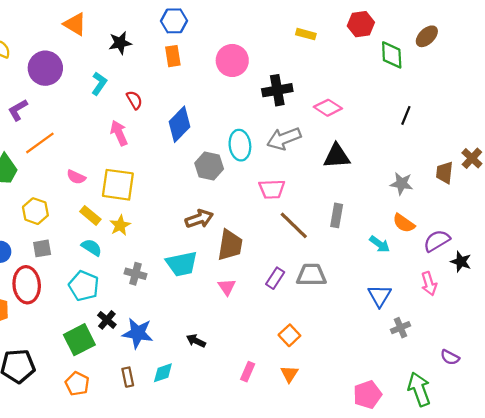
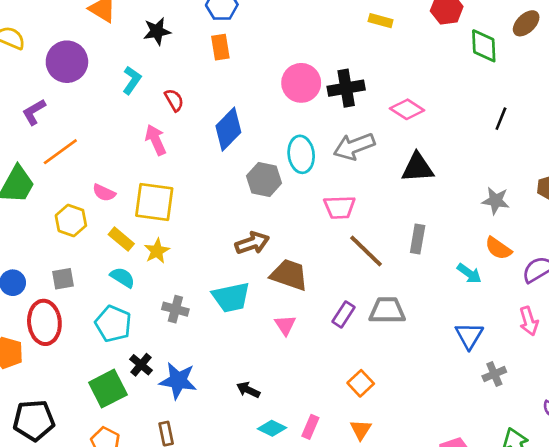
pink circle: (232, 60) -> (301, 83), moved
yellow hexagon: (35, 211) -> (71, 221), moved
brown trapezoid: (230, 245) -> (289, 275), turned -80
cyan diamond: (163, 373) -> (272, 428), moved, turned 45

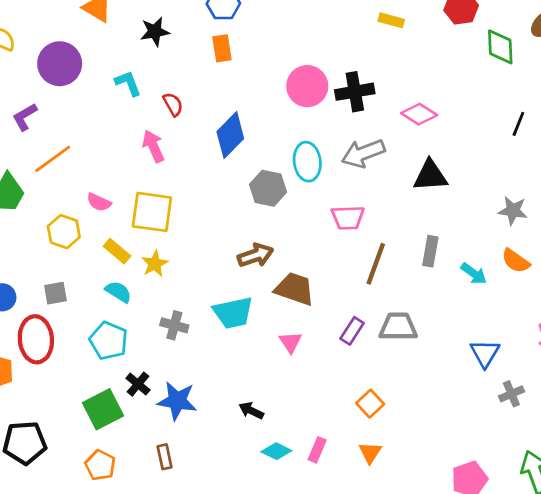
cyan L-shape: (132, 80) -> (128, 83), turned -56
brown line: (366, 251) -> (376, 264), turned 66
cyan arrow: (469, 273) -> (474, 274), moved

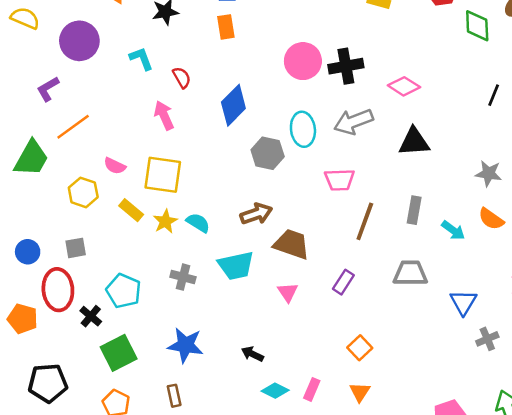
cyan semicircle: (118, 292) -> (198, 223), moved
gray trapezoid: (398, 327) -> (410, 273), moved
black cross: (138, 384) -> (91, 316), moved

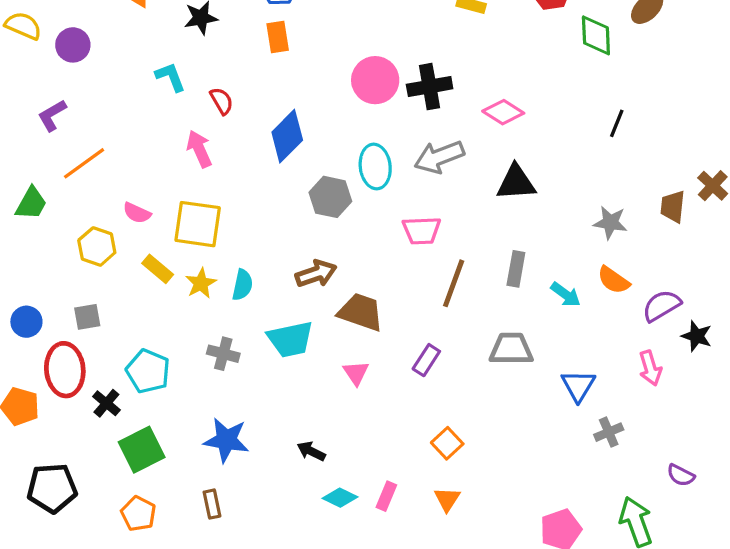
purple circle: (79, 41) -> (73, 45), moved, size x0.7
green trapezoid: (31, 158) -> (31, 203), size x0.7
cyan semicircle: (198, 223) -> (242, 285), turned 70

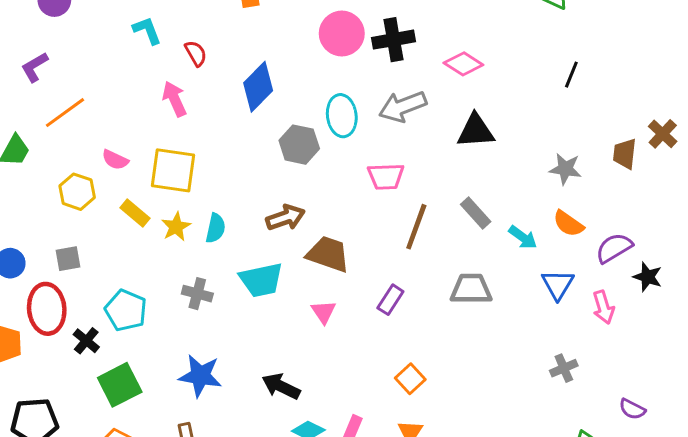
gray rectangle: (516, 269) -> (476, 213), turned -52
blue triangle: (578, 386) -> (558, 284), moved
black arrow: (311, 451) -> (281, 386), size x1.4

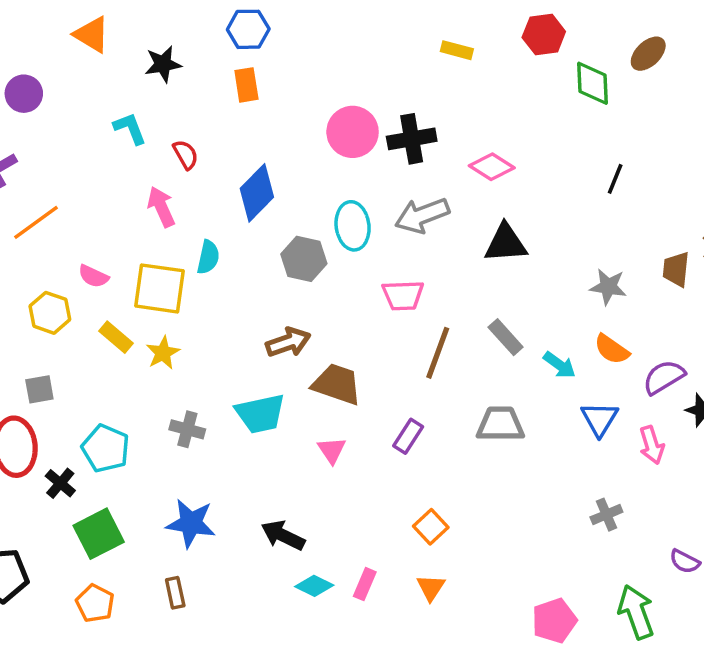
cyan semicircle: (216, 228) -> (208, 257), moved

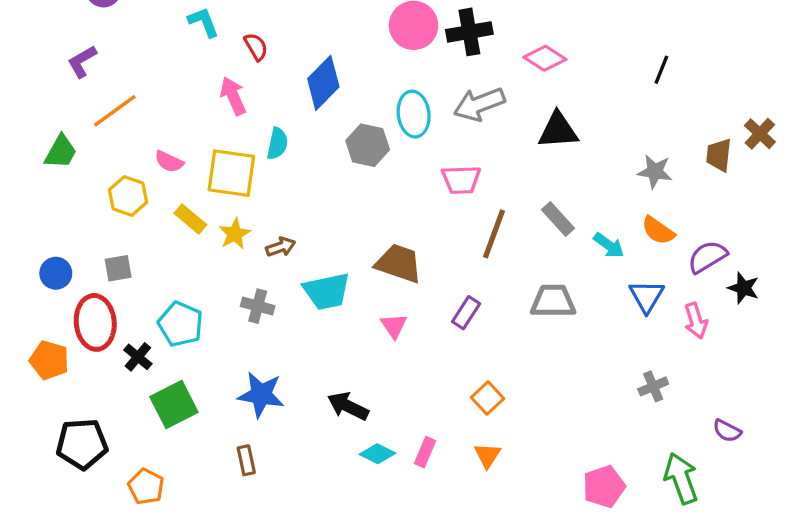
brown arrow: (288, 342) -> (281, 247), moved, size x0.7
orange pentagon: (95, 603) -> (146, 487), moved

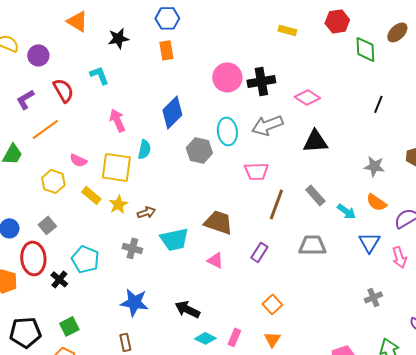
red semicircle: (256, 47) -> (63, 90), moved, size x1.4
gray square: (118, 268) -> (47, 225), turned -30
pink triangle: (394, 326) -> (215, 260), turned -30
green square: (174, 405) -> (69, 326), moved, size x0.7

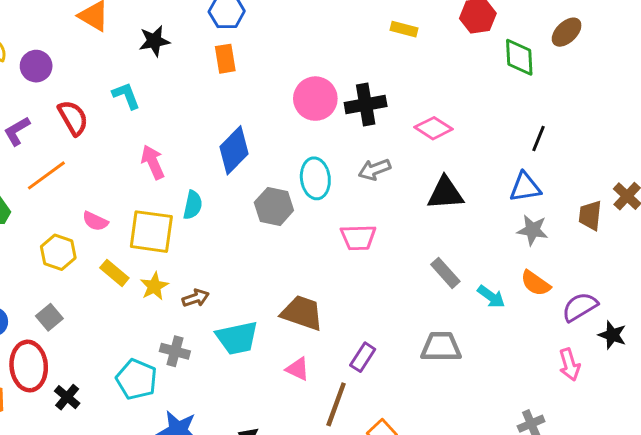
gray arrow: (267, 125) -> (374, 170), size x0.7
brown line: (276, 204) -> (336, 404), moved
blue triangle: (369, 242) -> (525, 187), moved, turned 50
cyan pentagon: (85, 259) -> (137, 379), moved

